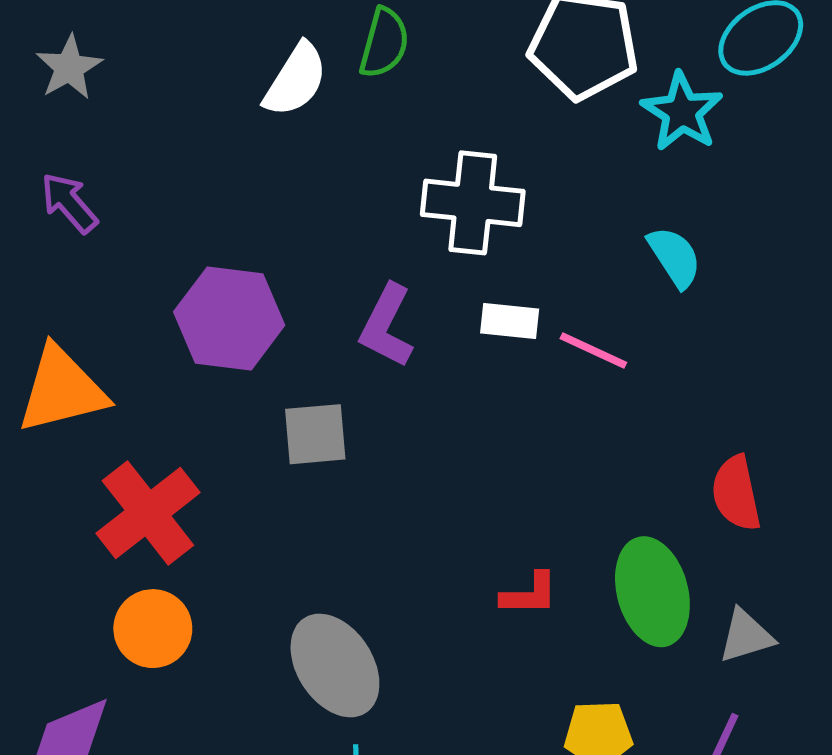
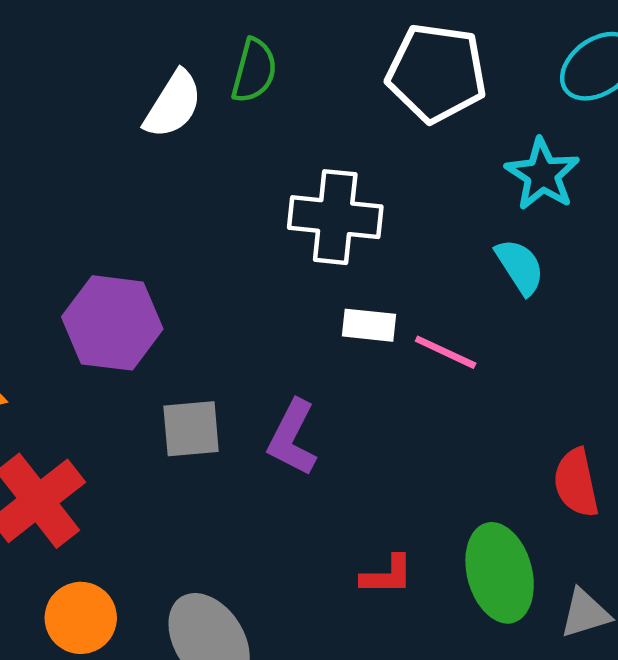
cyan star: (682, 112) -> (542, 174), moved
purple L-shape: (387, 326) -> (292, 438), moved
orange circle: (153, 629) -> (81, 618), moved

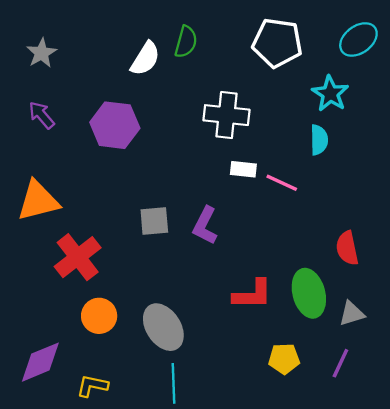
cyan semicircle: (520, 267) -> (319, 140), turned 32
purple hexagon: (112, 323) -> (115, 125), moved
red L-shape: (387, 575) -> (252, 294), size x1.5

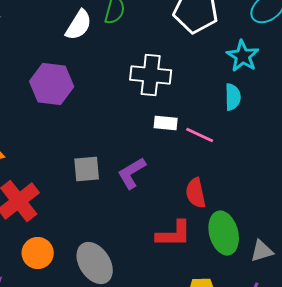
purple L-shape: (205, 226) -> (132, 173), turned 32
red semicircle: (347, 248) -> (196, 193), moved

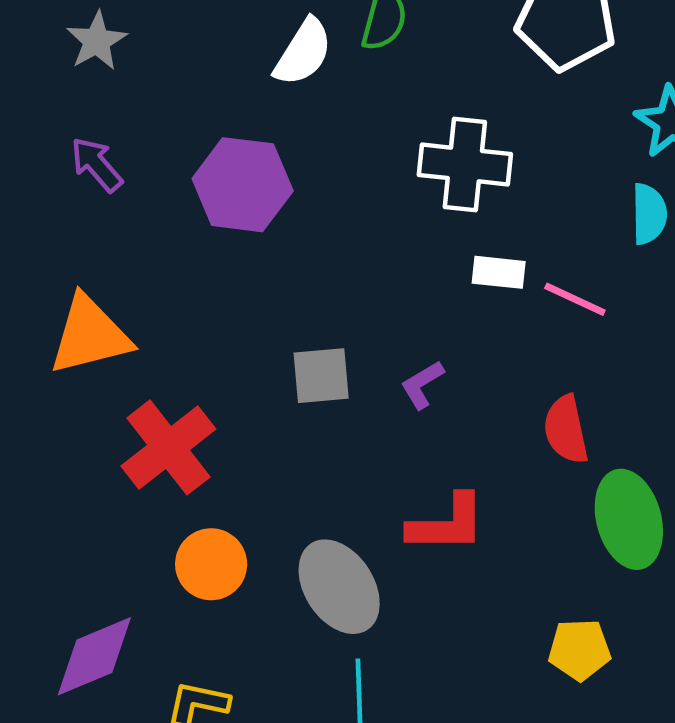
purple L-shape: (132, 173) -> (422, 385), size x0.7
red L-shape: (174, 234) -> (447, 524), moved

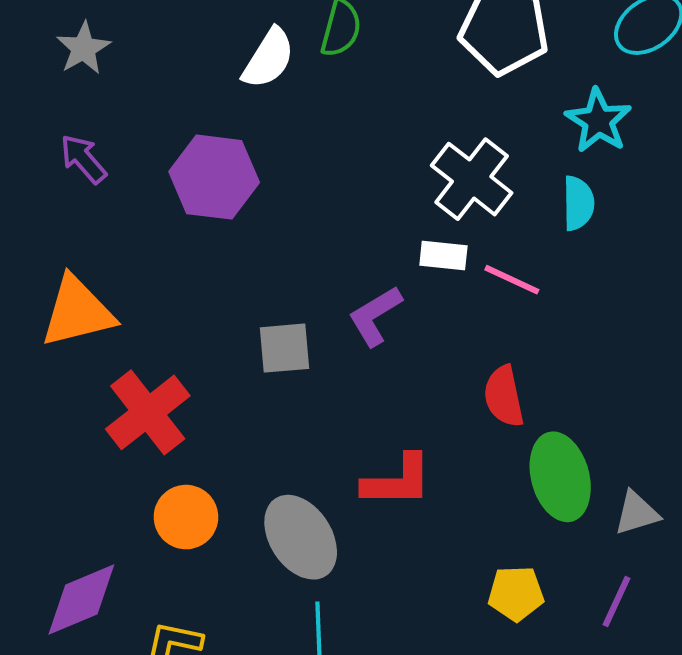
white cross: (465, 164) -> (472, 179), moved, turned 32
purple L-shape: (422, 385) -> (375, 316), moved, size x1.4

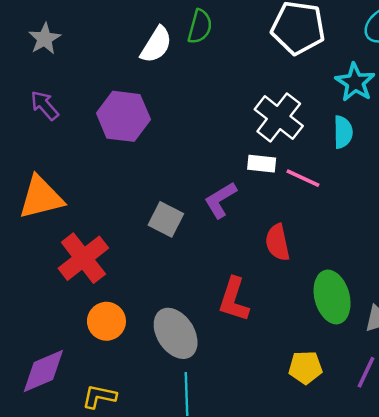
gray square: (285, 348) -> (166, 219), turned 32
red semicircle: (504, 396) -> (277, 242), moved
red L-shape: (397, 481) -> (234, 299), turned 108

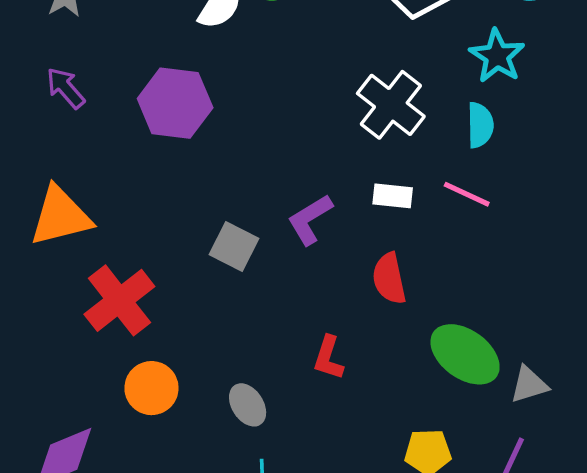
white rectangle: (262, 164) -> (393, 196), moved
pink line: (303, 178) -> (467, 194), moved
green ellipse: (332, 297) -> (465, 354), turned -39
red L-shape: (234, 299) -> (328, 358), size x0.7
gray ellipse: (176, 333) -> (248, 405), size x0.6

